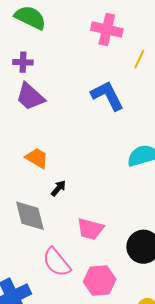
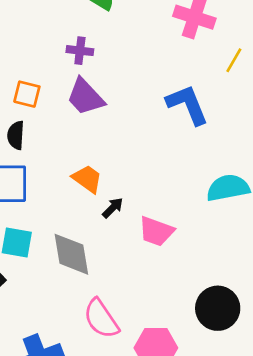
black arrow: (58, 188) -> (113, 208), moved
pink trapezoid: (90, 229) -> (156, 231), moved

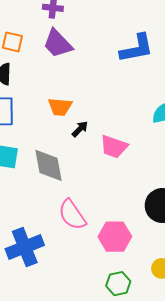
blue L-shape: (187, 105) -> (137, 48), turned 102
orange trapezoid: (87, 179) -> (60, 107), turned 150

